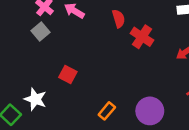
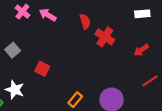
gray square: (41, 32) -> (13, 50), moved

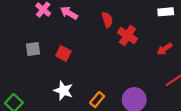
gray square: (13, 50) -> (33, 49), turned 32
red square: (42, 69) -> (63, 53), moved
white star: (15, 90) -> (63, 91), moved

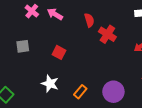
red square: (63, 53) -> (59, 52), moved

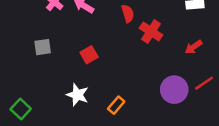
red square: (59, 52) -> (89, 55), turned 32
purple circle: (113, 92) -> (174, 90), moved

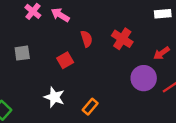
red semicircle: (128, 13) -> (87, 39), moved
purple circle: (174, 90) -> (144, 78), moved

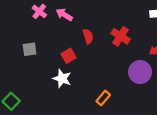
white star: (54, 97) -> (62, 79), moved
orange rectangle: (90, 107) -> (103, 98), moved

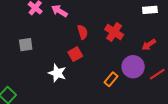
red square: (69, 56) -> (75, 54), moved
orange rectangle: (103, 98) -> (111, 79), moved

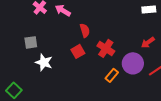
red cross: (114, 32) -> (106, 48), moved
white star: (57, 73) -> (44, 62), moved

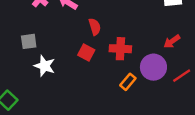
red cross: (106, 48) -> (120, 49), turned -30
red square: (78, 51) -> (86, 52), turned -32

